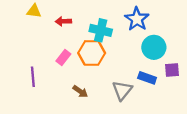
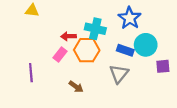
red arrow: (63, 21) -> (68, 36), moved
blue rectangle: (147, 78) -> (125, 50), moved
gray triangle: (122, 90) -> (119, 74), moved

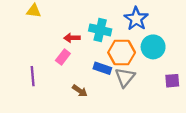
orange hexagon: (87, 50) -> (122, 53), moved
blue rectangle: (125, 50) -> (102, 68), moved
purple square: (163, 66) -> (172, 81), moved

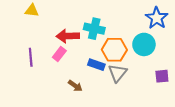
blue star: (136, 19) -> (157, 18), moved
red arrow: (72, 38) -> (68, 36), size x1.5
purple line: (33, 76) -> (31, 57), moved

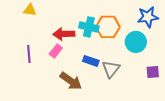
blue star: (157, 18) -> (148, 17), turned 30
orange hexagon: (114, 50) -> (108, 27), moved
brown arrow: (75, 86) -> (71, 81), size x1.6

